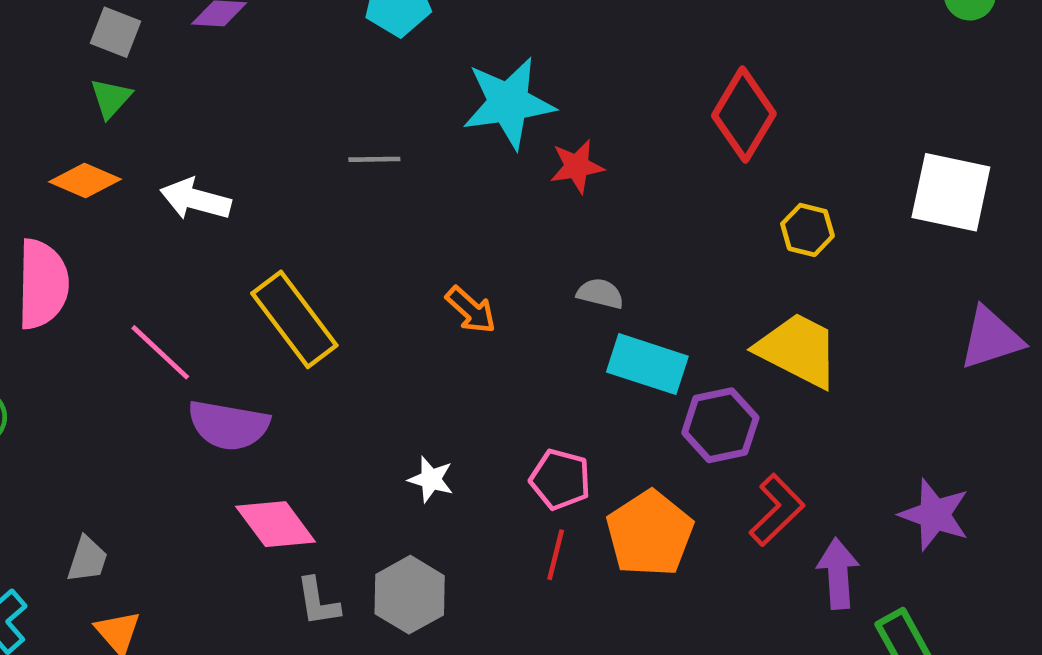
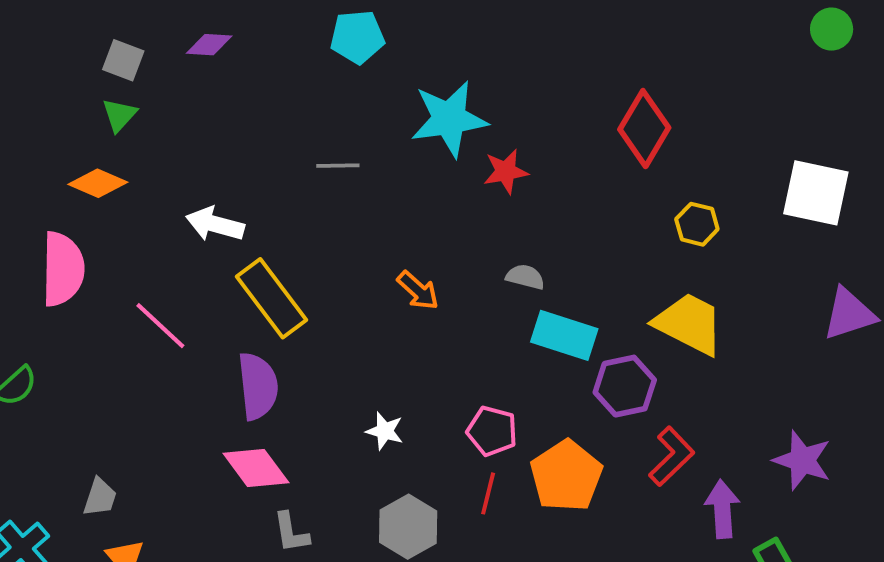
white arrow: (196, 199) -> (215, 224), moved
purple semicircle: (228, 425) -> (258, 386), moved, turned -106
gray hexagon: (410, 595) -> (408, 527), moved

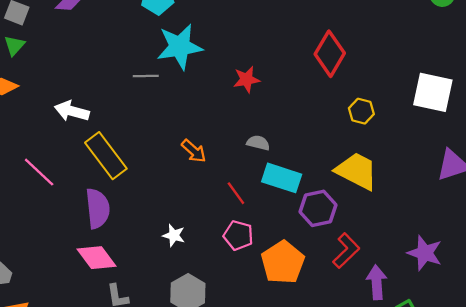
cyan star: (449, 119) -> (180, 47), moved
red line: (488, 493) -> (236, 193), moved, turned -50

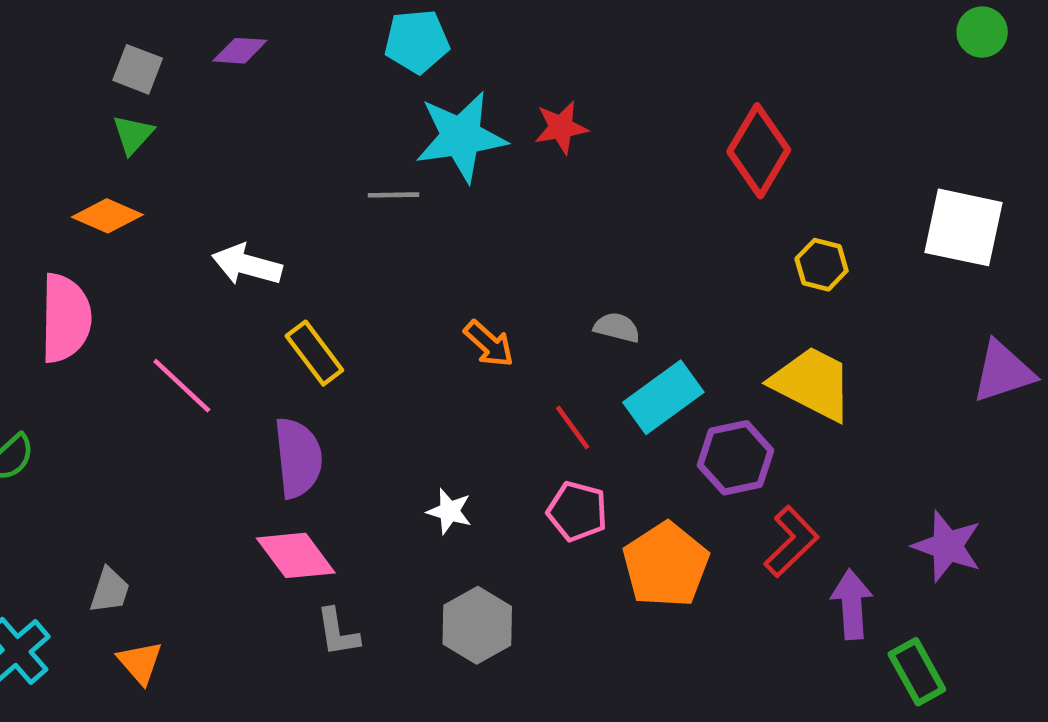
red star: (247, 79) -> (561, 127), moved
yellow rectangle: (106, 156) -> (314, 353), size x0.7
cyan rectangle: (282, 178) -> (663, 397), turned -54

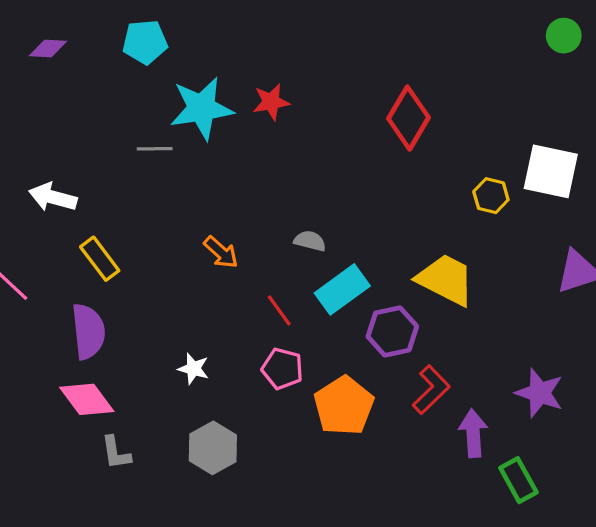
cyan pentagon: (417, 41) -> (145, 42), moved
yellow hexagon: (822, 265) -> (491, 196), moved

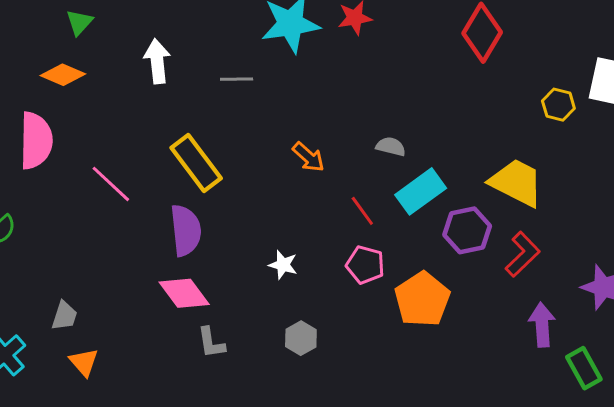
gray line: (155, 149) -> (237, 79), moved
white arrow: (53, 197) -> (157, 61), moved, turned 69
yellow rectangle: (100, 259) -> (196, 163), size x1.4
red L-shape: (431, 390) -> (523, 254), moved
gray hexagon: (213, 448) -> (301, 338), size x0.7

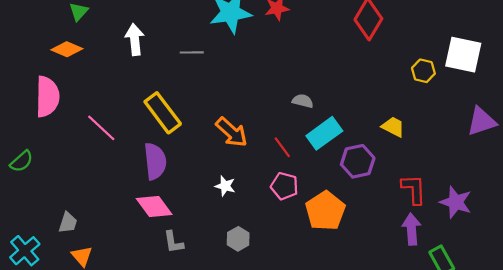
orange arrow: (308, 157) -> (232, 132), moved, size x1.4
yellow trapezoid: (517, 182) -> (393, 127), size x0.6
red L-shape: (523, 254) -> (414, 189), moved, turned -48

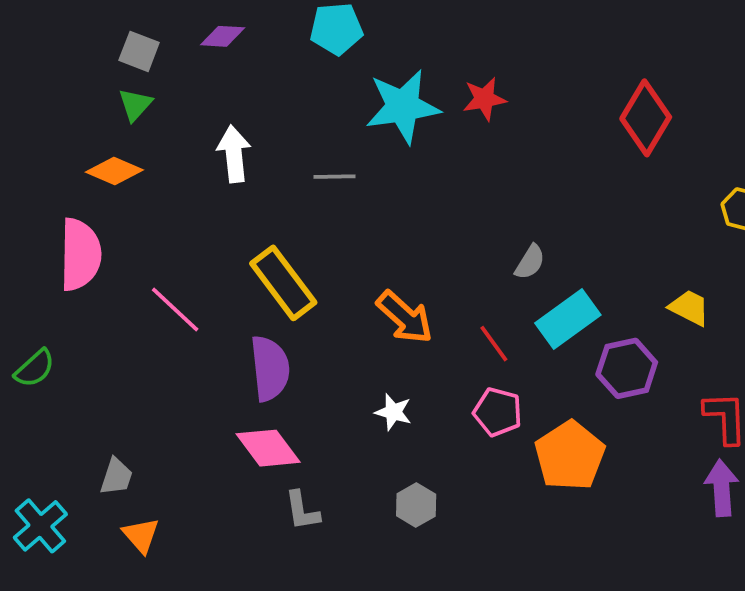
gray semicircle: (303, 101) -> (530, 262), turned 108

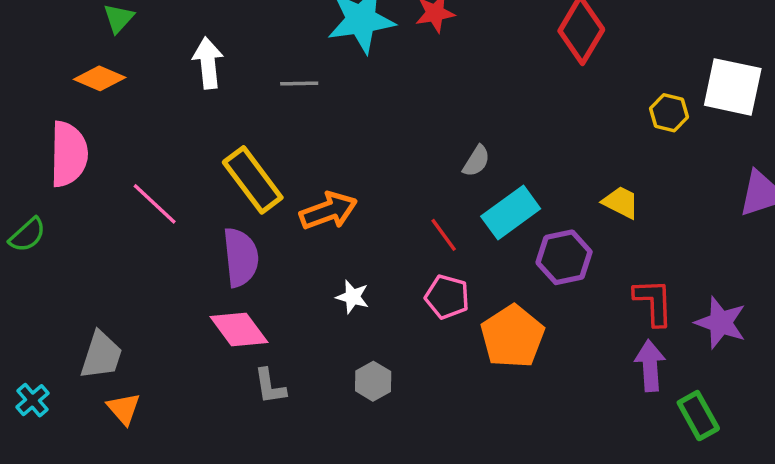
orange arrow: (405, 317) -> (328, 211), moved, turned -62
green semicircle: (35, 368) -> (27, 235), moved
gray trapezoid: (116, 477) -> (101, 355), size x1.4
cyan cross: (40, 526) -> (32, 400), size x0.7

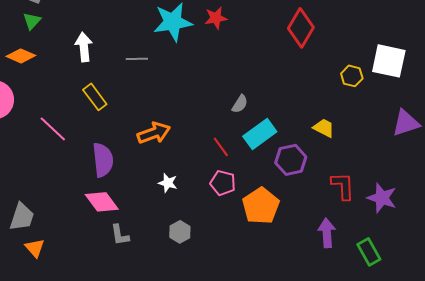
yellow rectangle: (253, 180) -> (95, 97), moved, size x0.7
purple arrow: (650, 366) -> (327, 233), moved

